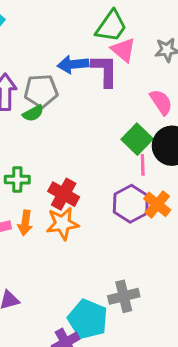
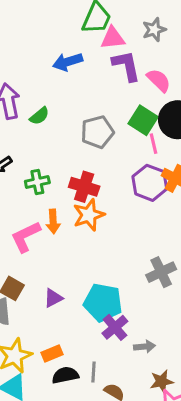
pink triangle: (123, 50) -> (113, 38), turned -35
purple L-shape: (105, 71) -> (126, 66), moved
gray pentagon: (41, 91) -> (97, 132), moved
cyan pentagon: (88, 319) -> (103, 303), moved

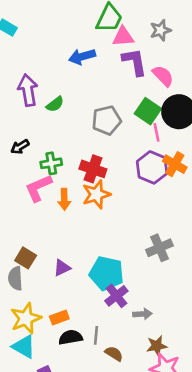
pink L-shape: (26, 237) -> (38, 188), moved

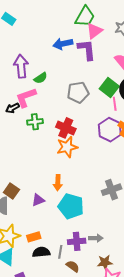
pink triangle: (123, 37) -> (94, 31), turned -36
purple L-shape: (134, 62) -> (87, 50), moved
pink L-shape: (38, 188) -> (26, 97), moved
orange arrow: (64, 199) -> (58, 183), moved
purple cross: (116, 296) -> (77, 241), moved, turned 30

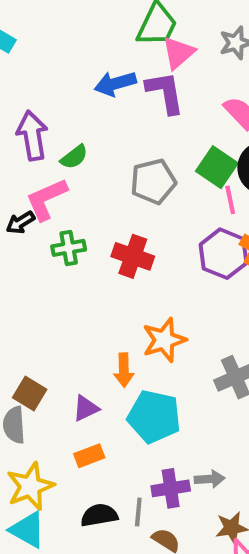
orange star: (67, 147) -> (164, 340), moved
orange rectangle: (34, 237) -> (89, 456), moved

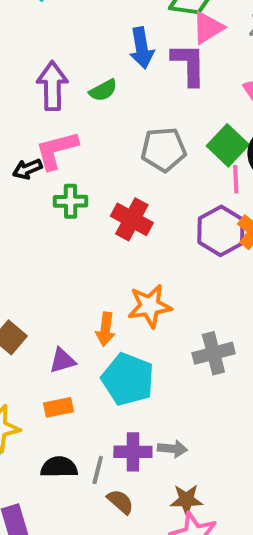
blue arrow: (115, 84) -> (142, 48), turned -93
green semicircle: (74, 157) -> (103, 90), moved

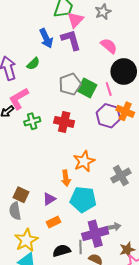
green square: (228, 145) -> (87, 88), moved
purple cross: (133, 452) -> (95, 234), size x1.4

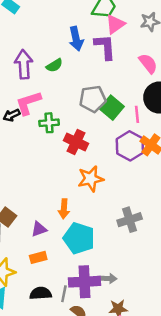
green cross: (32, 121) -> (49, 123), moved
orange star: (84, 161) -> (91, 179), moved

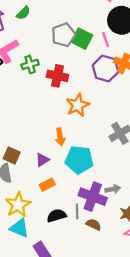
purple cross: (84, 282) -> (93, 197), turned 36

